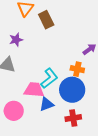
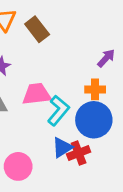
pink trapezoid: (34, 90) -> (37, 94), moved
red cross: (73, 118) -> (79, 153), moved

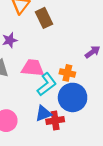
orange cross: (95, 89) -> (67, 73), moved

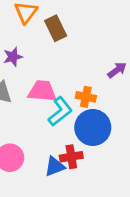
blue triangle: (43, 113) -> (55, 166), moved

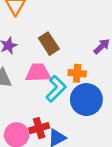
brown rectangle: (56, 28) -> (49, 44), moved
red cross: (71, 157) -> (39, 128), moved

